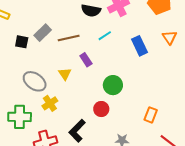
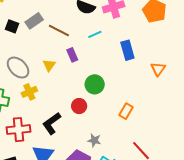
orange triangle: (170, 37) -> (158, 69), moved
brown line: (69, 38) -> (59, 31), turned 30
orange rectangle: (151, 115) -> (126, 111), moved

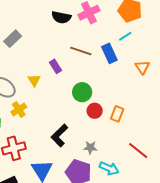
brown line: (59, 31) -> (81, 51), moved
cyan line: (95, 34) -> (125, 36), moved
red circle: (79, 106) -> (95, 111), moved
black L-shape: (52, 123) -> (59, 135), moved

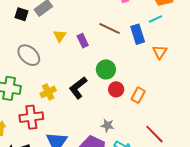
orange triangle: (142, 67) -> (160, 52), moved
yellow triangle: (34, 80) -> (60, 36), moved
yellow cross: (19, 109) -> (48, 92), moved
black L-shape: (59, 135) -> (78, 88), moved

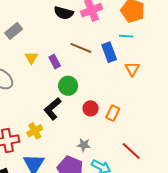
cyan line: (155, 19) -> (126, 36), turned 32
green circle: (106, 69) -> (68, 86), moved
yellow cross: (48, 92) -> (35, 131), moved

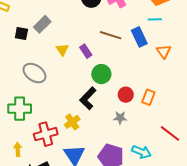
gray star: (84, 145) -> (120, 118), moved

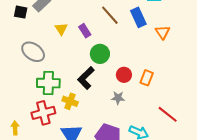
brown line: (111, 35) -> (110, 15), turned 30
green cross: (20, 109) -> (48, 83), moved
yellow cross: (72, 122) -> (70, 101), turned -35

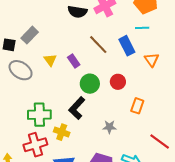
gray ellipse: (33, 52) -> (21, 70), moved
red circle: (124, 75) -> (118, 82), moved

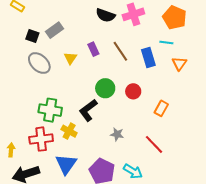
orange triangle: (152, 60) -> (179, 64), moved
purple rectangle: (74, 61) -> (93, 49), moved
orange rectangle: (137, 106) -> (161, 108), moved
red line: (160, 142) -> (154, 144), moved

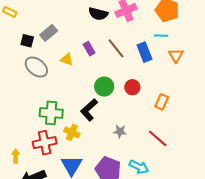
yellow triangle: (70, 58) -> (67, 59), turned -40

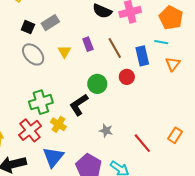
yellow triangle: (67, 59) -> (64, 52), turned 32
red circle: (132, 87) -> (127, 77), moved
orange rectangle: (162, 102) -> (175, 135), moved
green cross: (51, 113) -> (41, 102), turned -30
red cross: (45, 143) -> (30, 130), turned -35

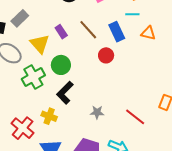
yellow triangle: (64, 52) -> (40, 44), size x1.5
orange triangle: (173, 64) -> (148, 33), turned -42
green circle: (97, 84) -> (61, 65), moved
green cross: (41, 102) -> (33, 77), moved

